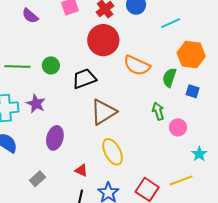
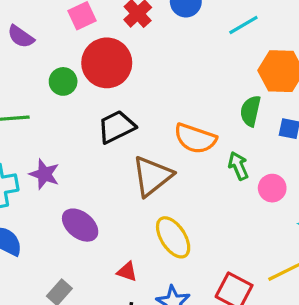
red circle: (103, 40) -> (107, 63), moved
green circle: (51, 65) -> (63, 81), moved
orange semicircle: (137, 65) -> (195, 138), moved
purple ellipse: (55, 138) -> (80, 225), turned -60

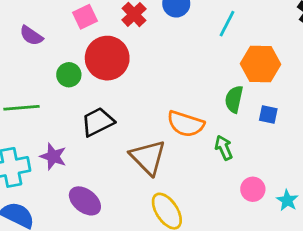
cyan line: (243, 25) -> (227, 24), turned -32
black trapezoid: (116, 127) -> (98, 122), moved
brown triangle: (152, 176) -> (148, 157), turned -36
pink circle: (272, 188) -> (253, 189), moved

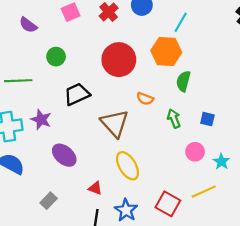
red circle: (107, 58) -> (119, 60), moved
orange hexagon: (260, 64) -> (166, 52), moved
blue square: (268, 114) -> (207, 119), moved
orange semicircle: (186, 124) -> (145, 99), size x0.6

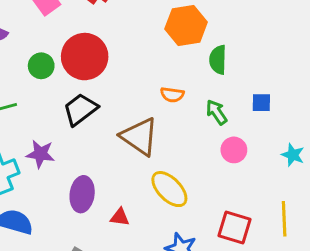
red circle: (119, 60) -> (85, 57), moved
pink circle: (195, 152) -> (234, 150), moved
purple ellipse: (64, 155) -> (82, 194), turned 70
red triangle: (95, 188) -> (120, 217), moved
yellow line: (204, 192) -> (284, 219), moved, turned -55

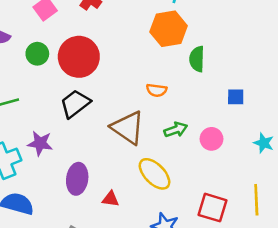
green circle: (41, 66) -> (37, 54), moved
green arrow: (216, 112) -> (176, 130), moved, turned 105

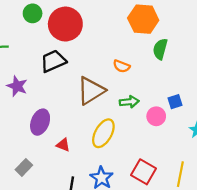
blue square: (236, 97) -> (175, 102), moved, turned -32
brown triangle: (128, 128) -> (91, 91), turned 40
yellow ellipse: (155, 174) -> (103, 133), turned 60

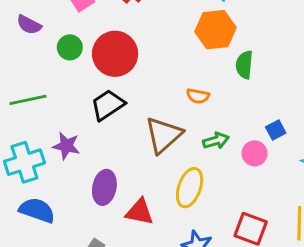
red triangle: (63, 145) -> (140, 212), size x1.5

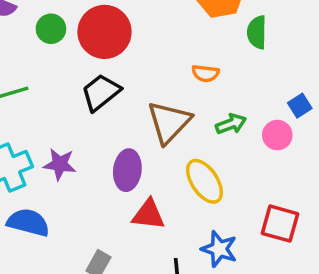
purple star: (66, 146) -> (60, 164), moved
purple ellipse: (104, 187) -> (127, 170), moved
yellow ellipse: (190, 188) -> (205, 181), turned -48

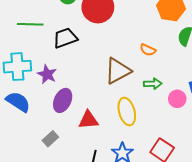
black trapezoid: (101, 92) -> (65, 38), moved
purple ellipse: (127, 170) -> (63, 100), moved
red triangle: (148, 215) -> (88, 120), turned -30

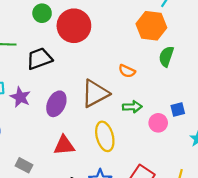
purple ellipse: (63, 100) -> (56, 104), moved
gray rectangle: (50, 139) -> (24, 165), turned 70

